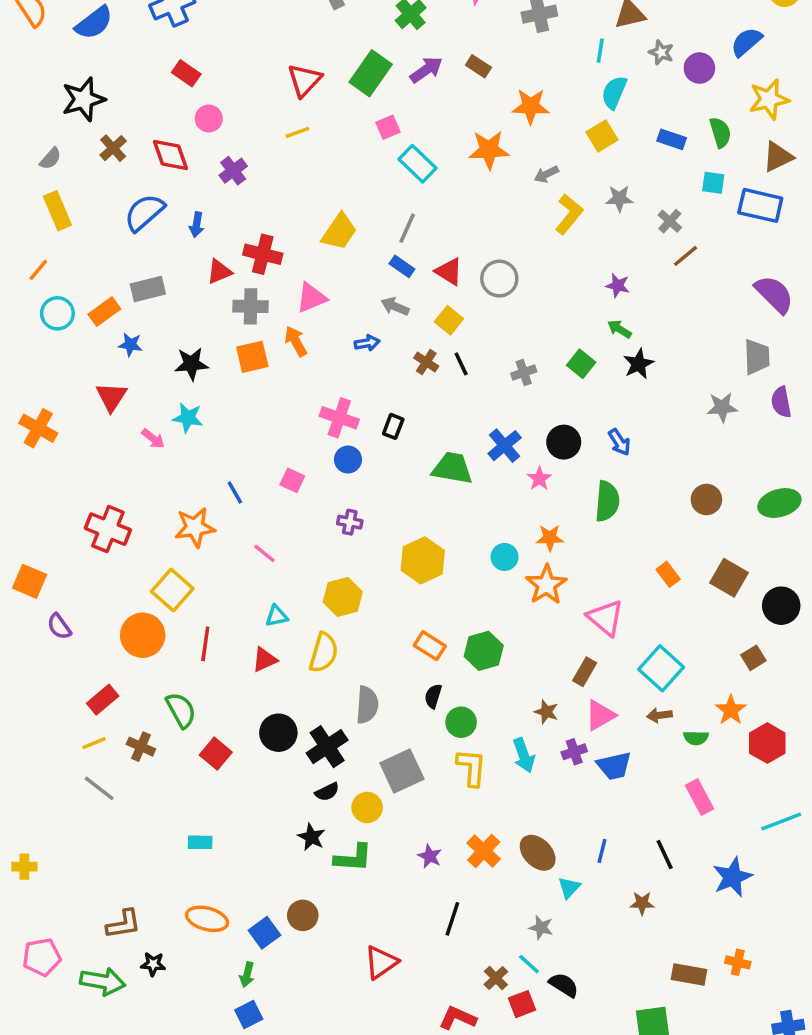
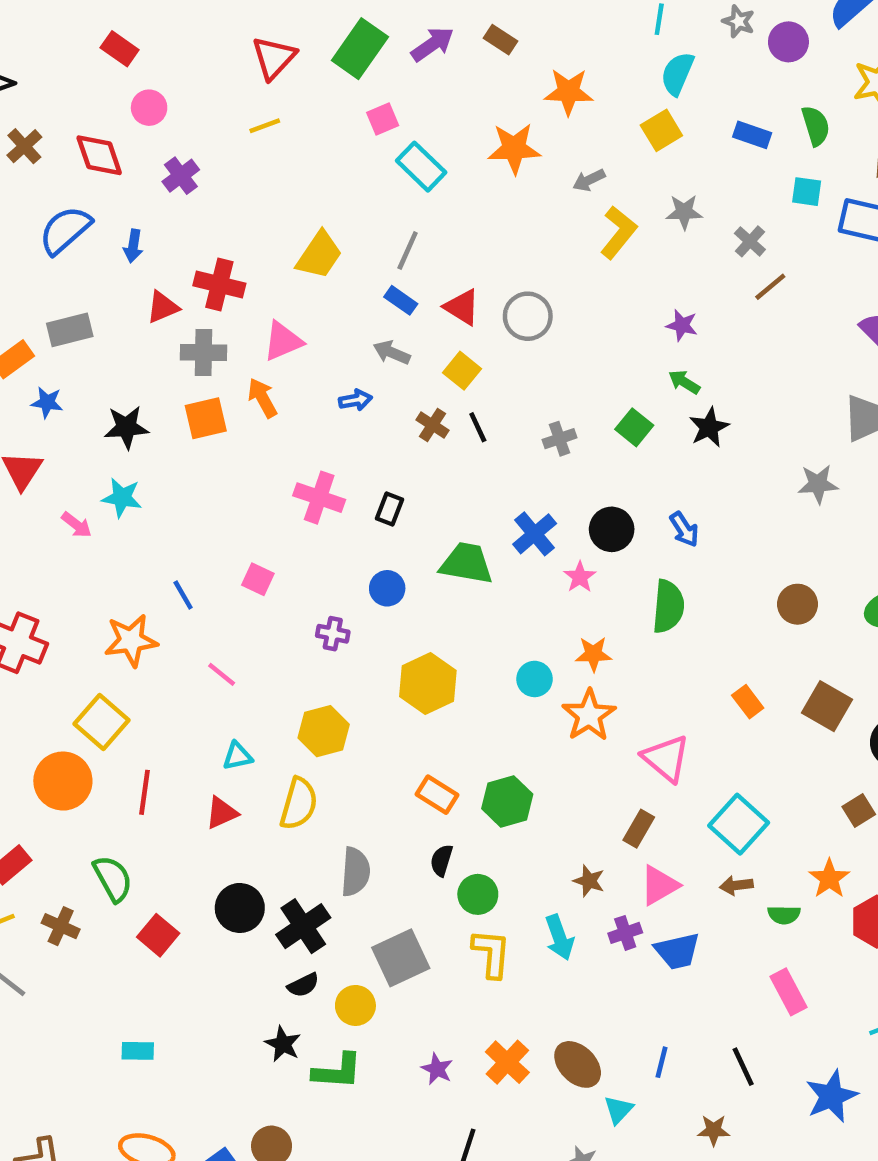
blue circle: (348, 460) -> (387, 588), moved

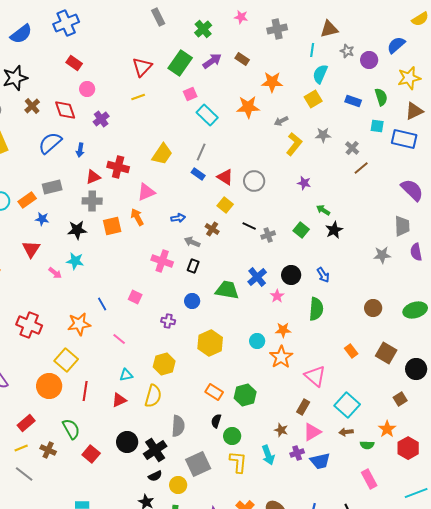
purple star: (682, 325) -> (304, 183), moved
gray cross: (203, 353) -> (92, 201), moved
gray arrow: (392, 353) -> (192, 242), moved
black line: (478, 427) -> (249, 226), moved, turned -40

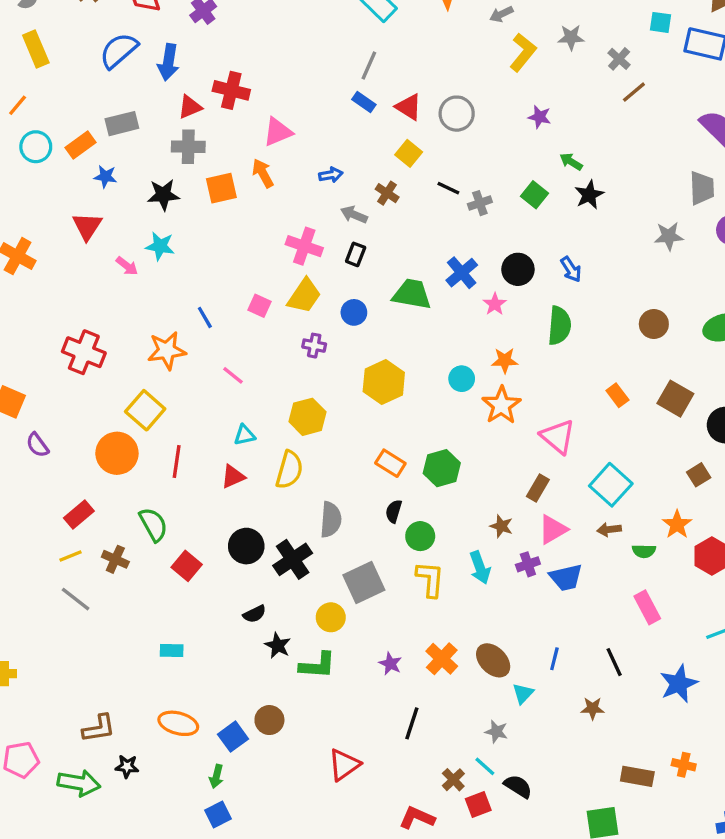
blue arrow: (80, 150) -> (168, 62), size x1.5
yellow trapezoid: (162, 154) -> (304, 296), moved
black semicircle: (155, 476) -> (255, 614), moved

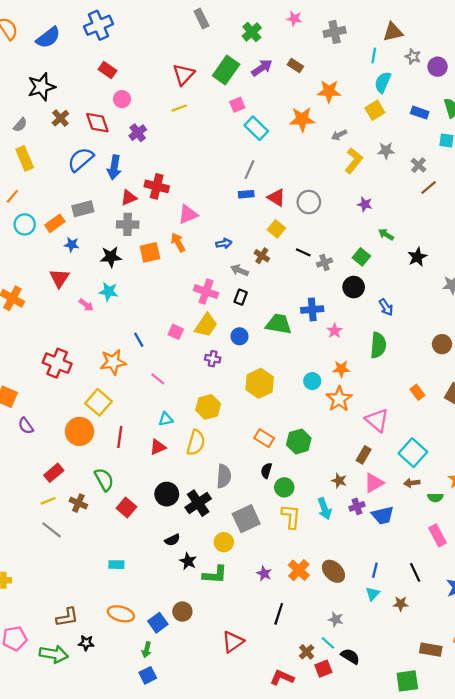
blue rectangle: (364, 102) -> (246, 194), turned -40
black star: (589, 195) -> (417, 257), moved
black circle: (518, 269) -> (354, 287), moved
blue cross: (462, 273) -> (312, 309), turned 35
cyan triangle: (523, 694) -> (373, 594), moved

